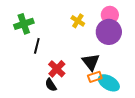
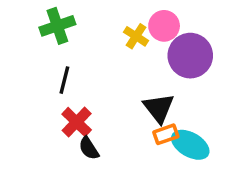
pink circle: (110, 15) -> (164, 26), moved
green cross: (24, 24) -> (57, 26), moved
red cross: (57, 69) -> (77, 122), moved

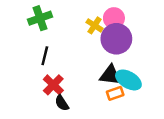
purple circle: (190, 56) -> (116, 39), moved
black triangle: (159, 108) -> (110, 75), turned -45
cyan ellipse: (190, 145) -> (128, 80), moved

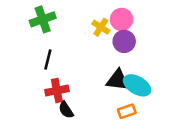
purple circle: (116, 39) -> (124, 41), size x0.7
red cross: (53, 85) -> (57, 91), turned 35
orange rectangle: (115, 93) -> (127, 111), moved

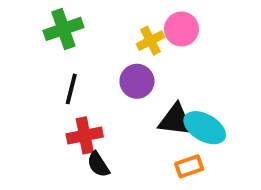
yellow cross: (101, 27) -> (150, 41), turned 30
purple circle: (124, 41) -> (137, 81), moved

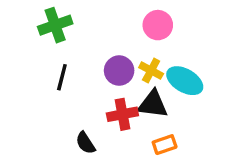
yellow cross: (150, 41) -> (151, 71), moved, turned -35
cyan ellipse: (205, 128) -> (185, 81), moved
red cross: (85, 135) -> (122, 114), moved

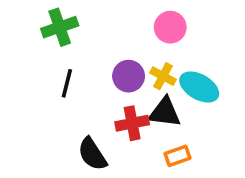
black semicircle: (85, 143) -> (92, 154), size x1.4

